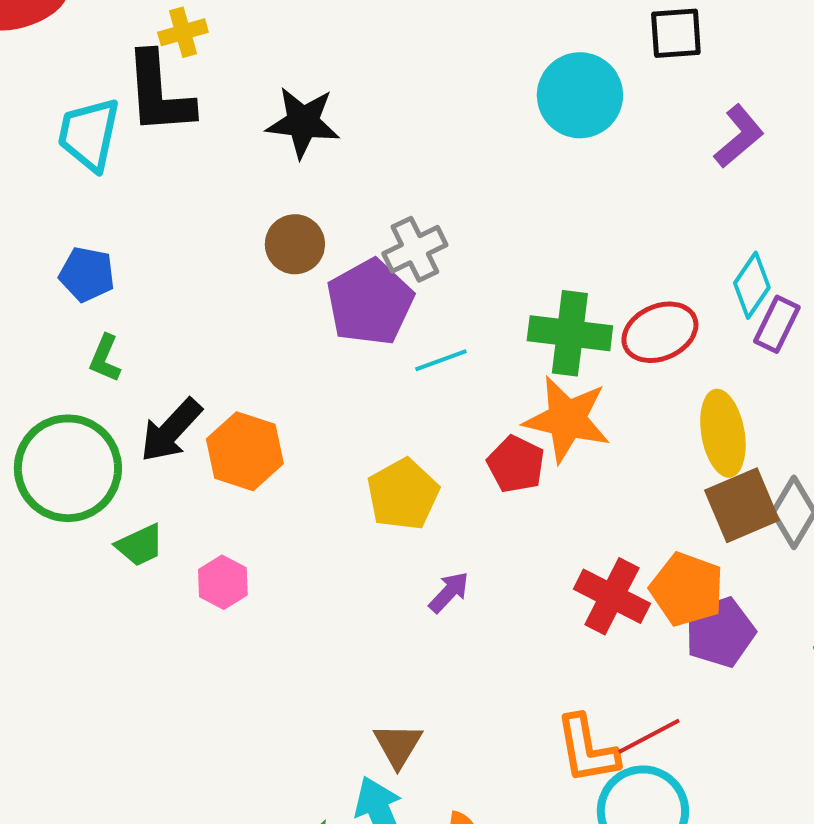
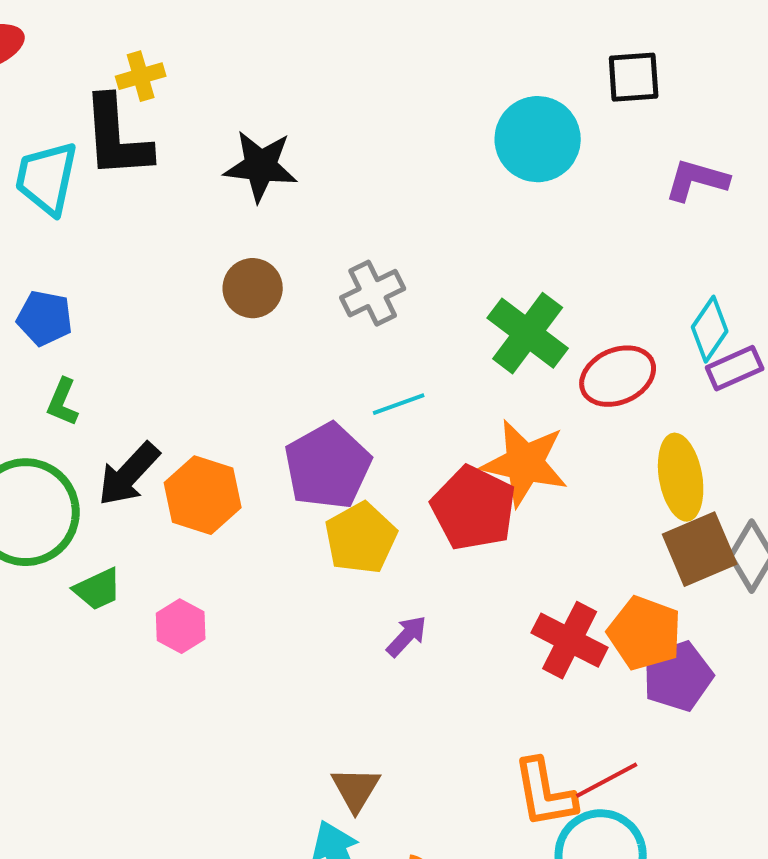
purple L-shape: (739, 136) -> (697, 180), turned -124
purple pentagon: (370, 302) -> (328, 466), moved
purple rectangle: (777, 324) -> (735, 368), turned 40
green cross: (570, 333) -> (528, 333), moved, turned 30
red pentagon: (516, 464) -> (474, 508), size x1.5

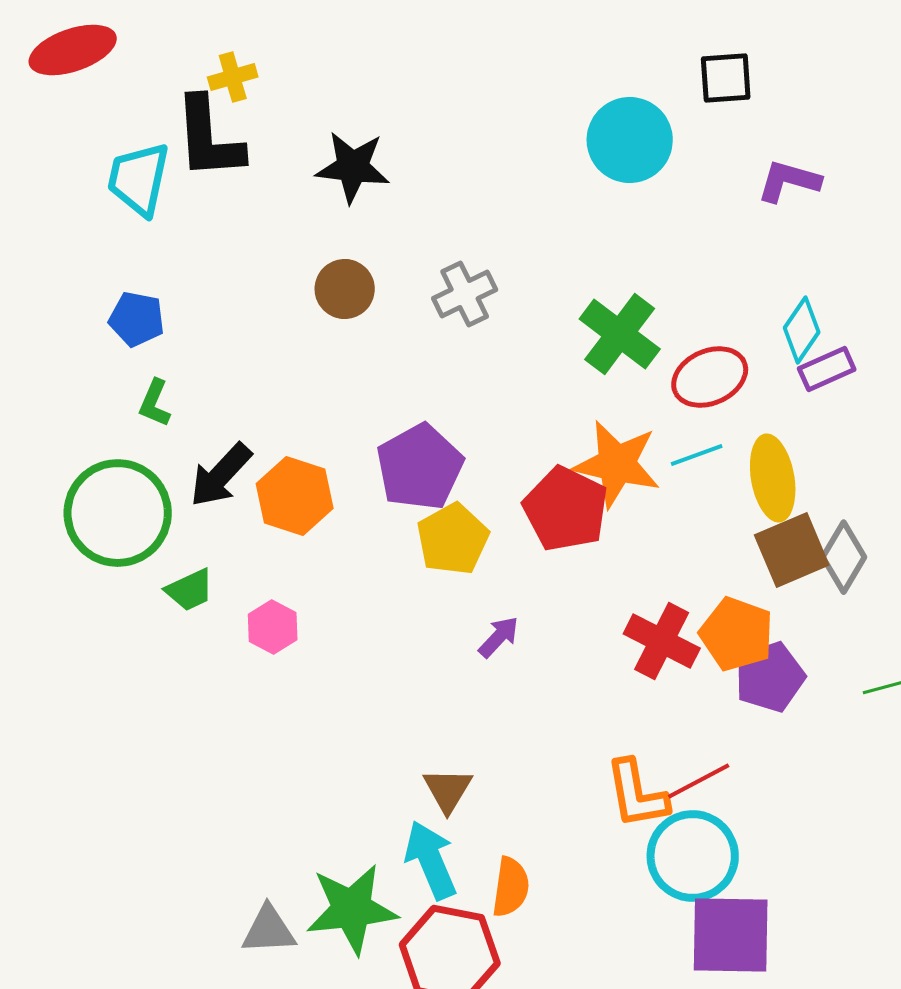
cyan line: (399, 404) -> (697, 455), moved

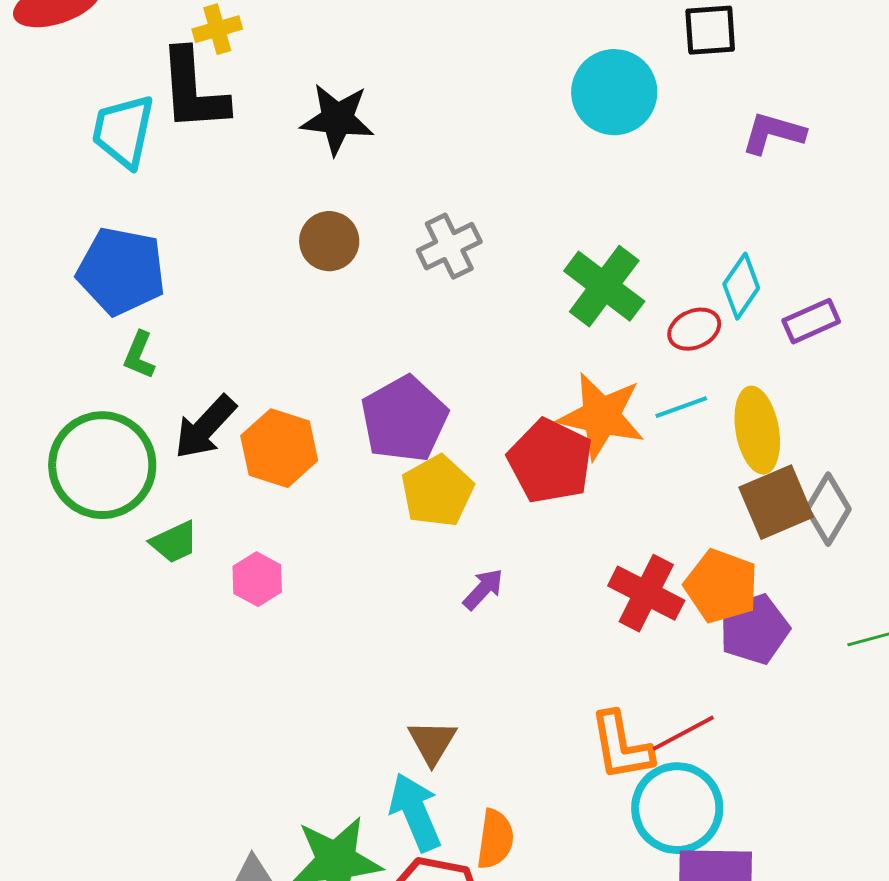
blue pentagon: (137, 319) -> (121, 271), size x1.6
cyan diamond: (802, 330) -> (741, 286), moved
red ellipse: (710, 377) -> (694, 329), size x0.7

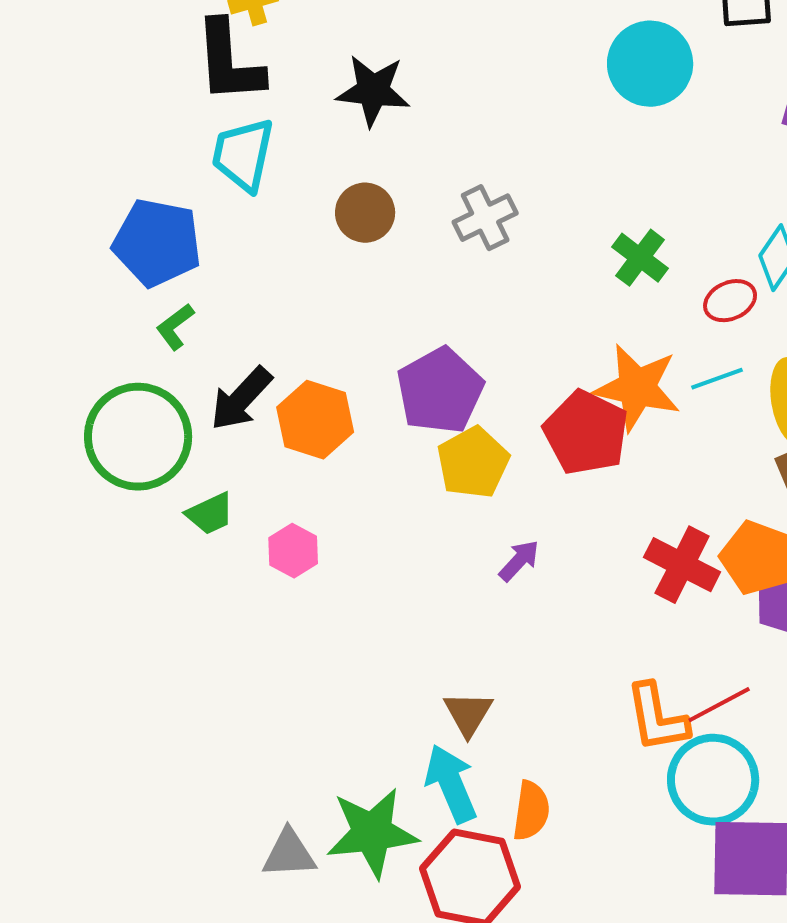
cyan trapezoid: (123, 131) -> (243, 155), moved
green cross: (604, 286) -> (640, 258), size x0.7
green L-shape: (139, 355) -> (175, 327), turned 30

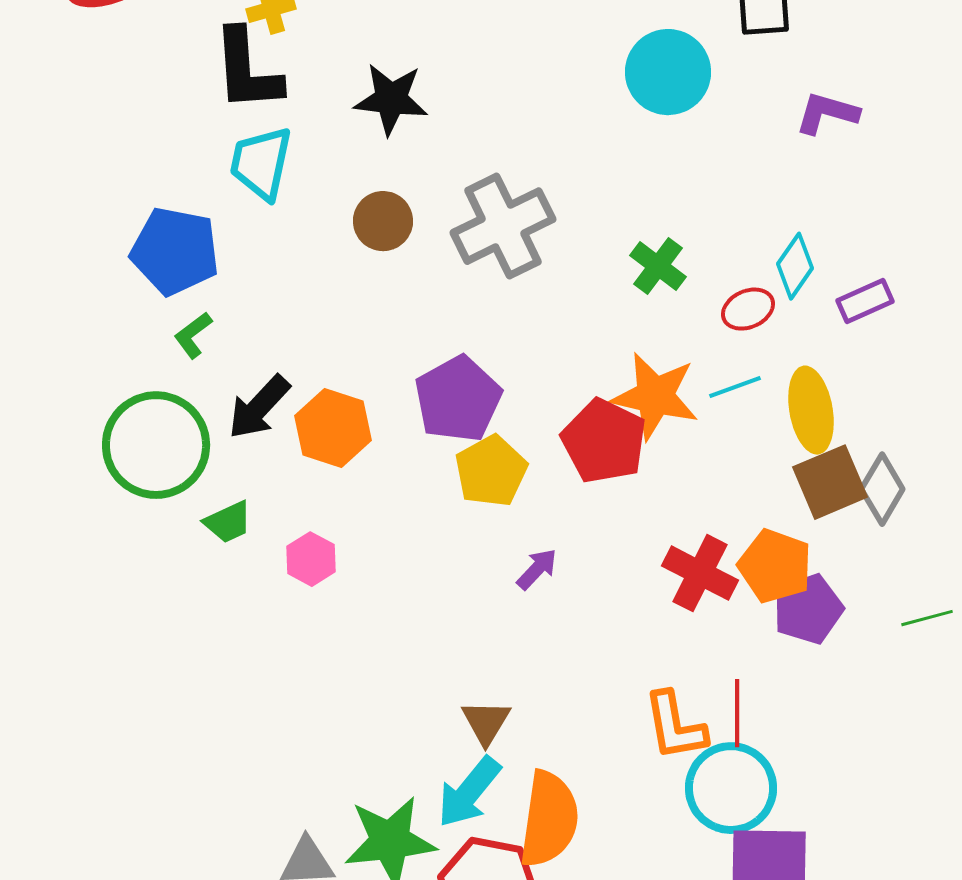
gray cross: (485, 218) -> (503, 226), size x1.6
red line: (719, 705) -> (737, 713), turned -62
cyan arrow: (451, 784) -> (469, 792), turned -118
orange semicircle: (531, 811) -> (549, 819), size x1.6

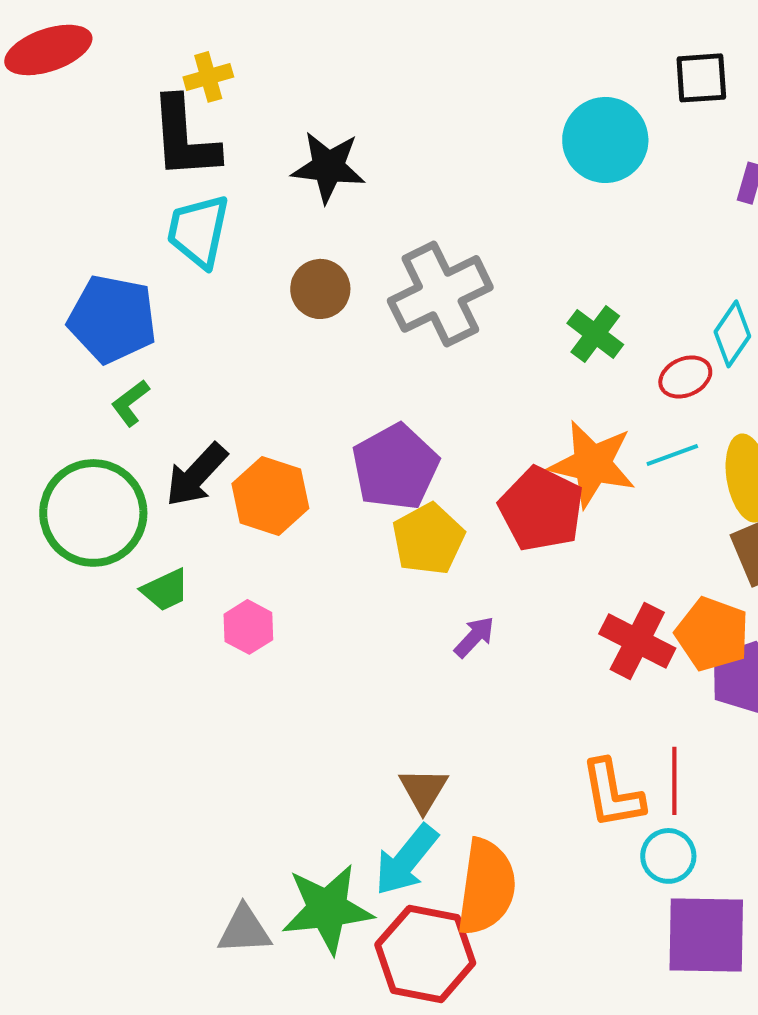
cyan circle: (731, 788) -> (668, 856), size x0.6

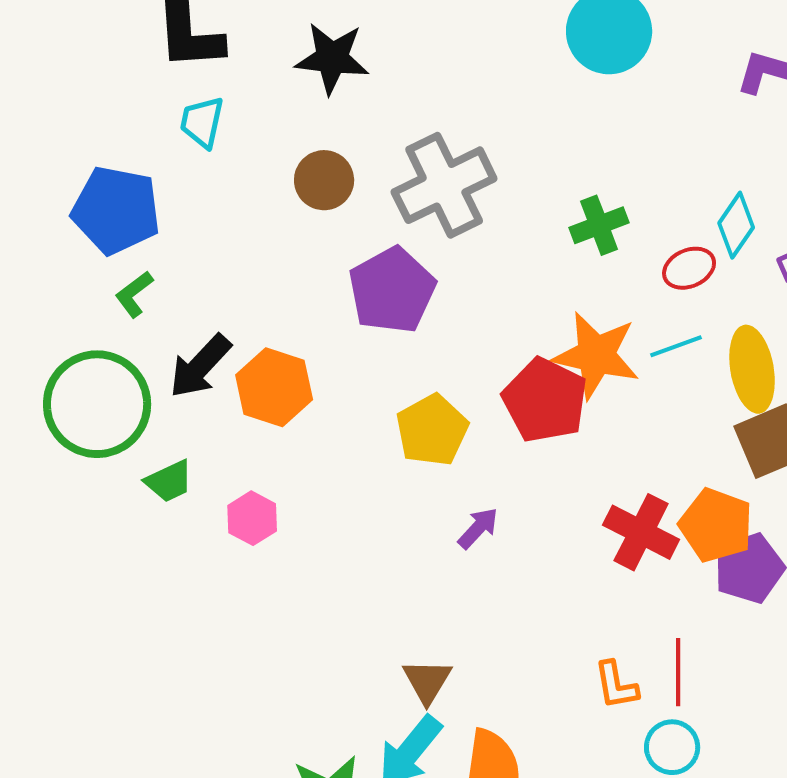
cyan trapezoid: (198, 231) -> (202, 122), size x0.7
green cross: (595, 334) -> (599, 225), turned 32
purple pentagon: (395, 467) -> (392, 290), moved
orange L-shape: (612, 794) -> (616, 685), size x0.7

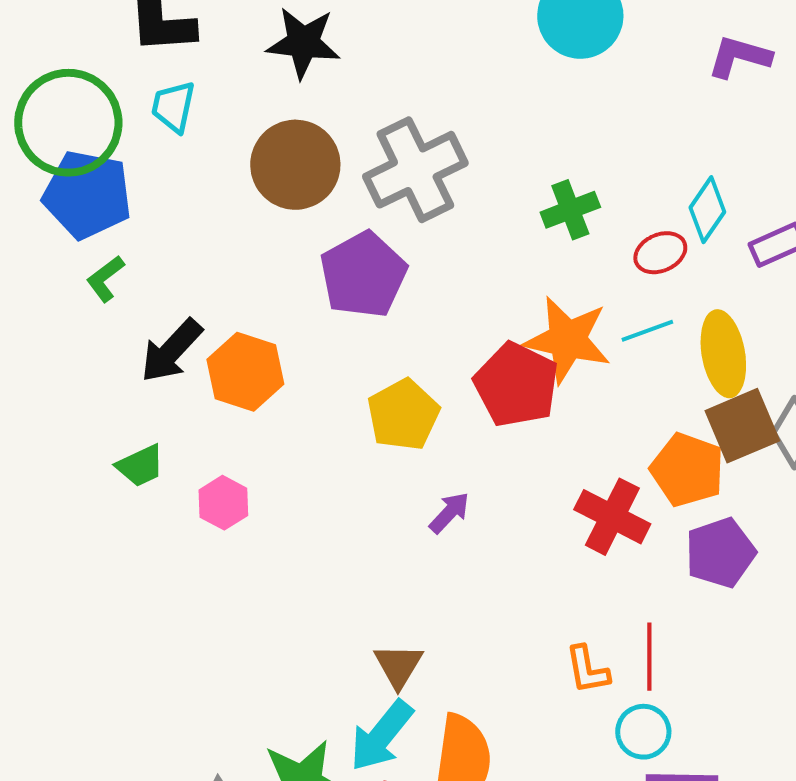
brown circle: (324, 180) -> (295, 165), size x1.5
green circle: (97, 404) -> (68, 123), moved
orange pentagon: (716, 525) -> (687, 470), moved

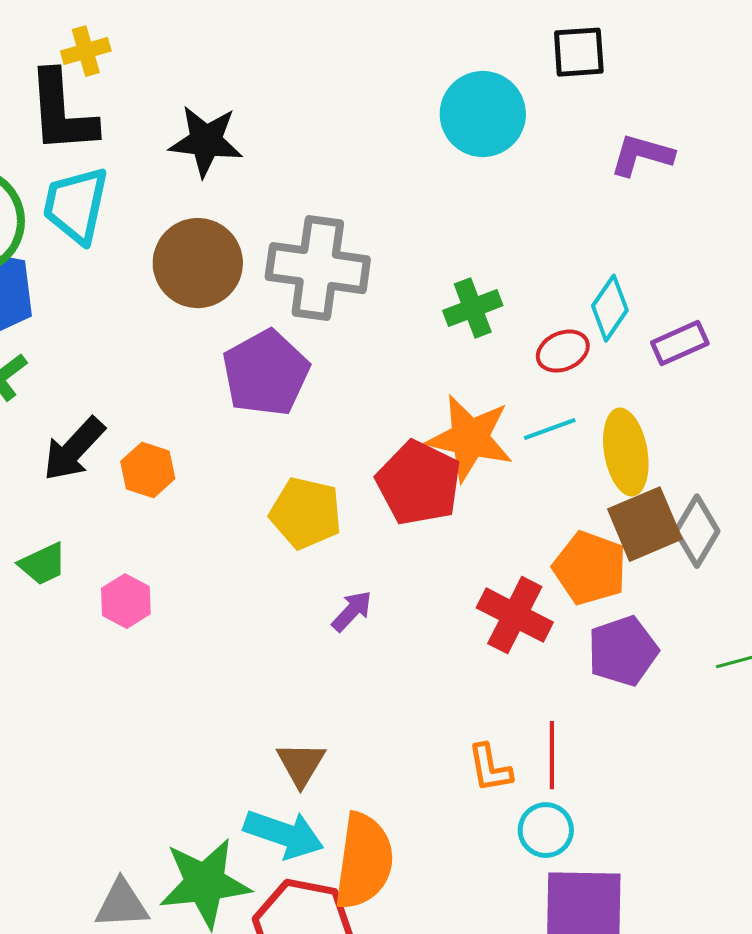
cyan trapezoid: (173, 107) -> (76, 205), size x1.5
gray cross: (415, 170) -> (318, 268), turned 34
orange hexagon: (245, 372) -> (148, 470), size x0.7
yellow pentagon: (403, 415) -> (306, 513), turned -30
cyan arrow: (381, 736) -> (284, 834), turned -110

